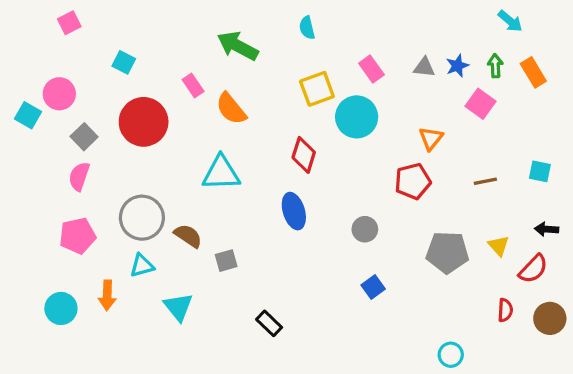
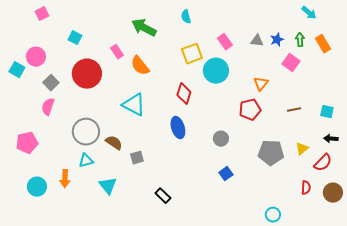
cyan square: (540, 171) -> (327, 112), moved
cyan triangle: (221, 173) -> (134, 105), turned 30
pink pentagon: (77, 236) -> (27, 143), moved
yellow triangle: (499, 246) -> (302, 149), turned 32

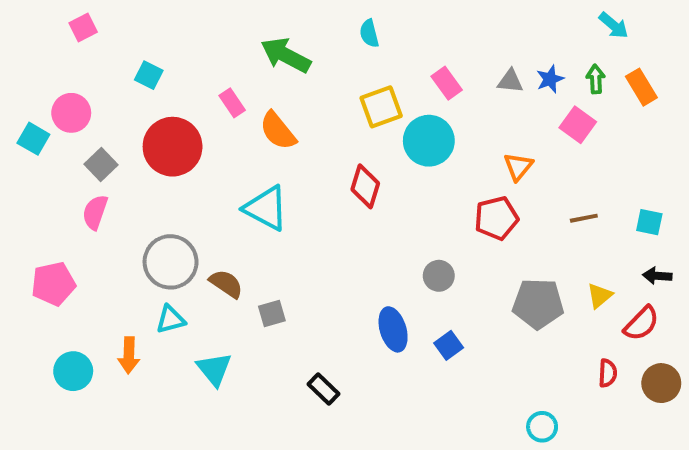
blue ellipse: (178, 128) -> (393, 329), moved

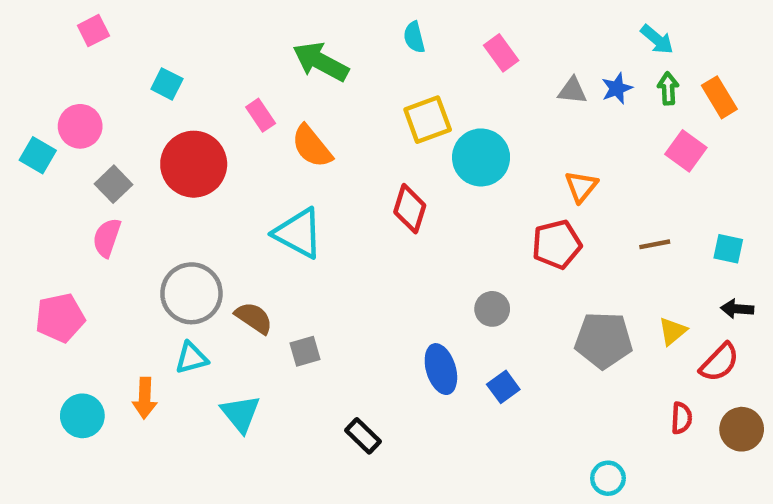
cyan arrow: (614, 25) -> (657, 39), moved
pink rectangle: (447, 83) -> (501, 53), moved
pink square: (578, 125) -> (686, 151), moved

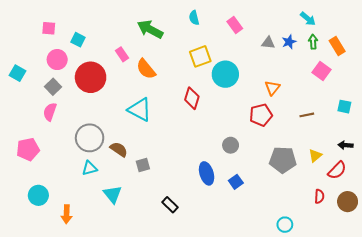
pink square: (93, 31) -> (49, 28), moved, turned 32
pink circle: (80, 126) -> (57, 60), moved
cyan square: (728, 249) -> (344, 107), moved
orange arrow: (145, 398) -> (67, 214), moved

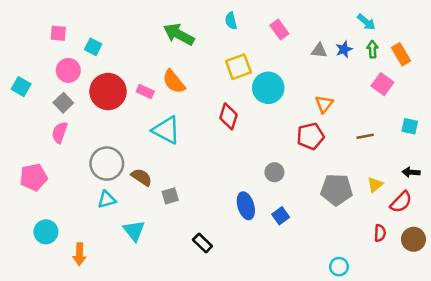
pink rectangle: (122, 54) -> (145, 92), moved, turned -32

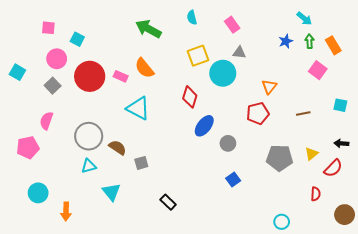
gray triangle: (319, 51) -> (239, 53), moved
pink semicircle: (60, 133) -> (46, 121), moved
blue ellipse: (246, 206) -> (204, 126), moved, turned 55
brown circle: (413, 239) -> (345, 215), moved

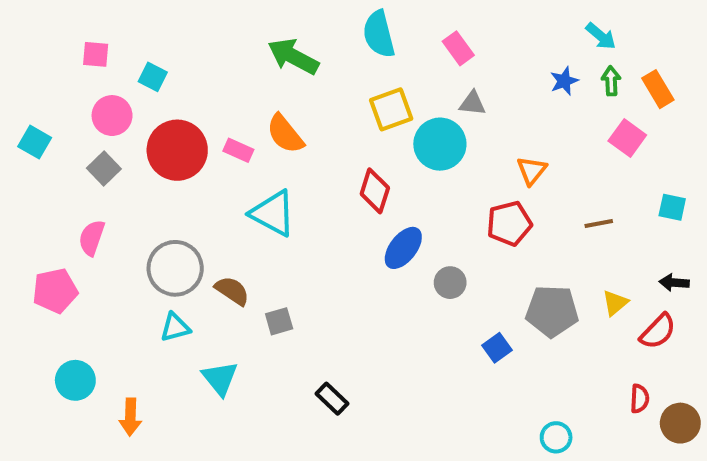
cyan semicircle: (192, 17) -> (379, 34), size x1.6
blue square: (233, 179) -> (497, 348), moved
red semicircle: (316, 194) -> (640, 399), moved

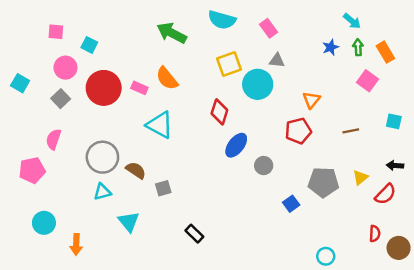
cyan semicircle: (379, 34) -> (222, 20), turned -60

